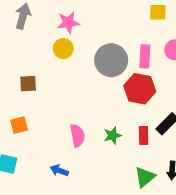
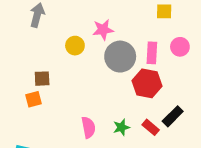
pink star: (68, 23) -> (103, 30), moved
orange square: (19, 125) -> (33, 99), moved
red rectangle: (144, 135) -> (151, 127), turned -49

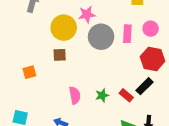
yellow circle: (75, 46) -> (64, 28), size x1.6
brown square: (42, 79) -> (60, 55), moved
red hexagon: (147, 83) -> (153, 59), moved

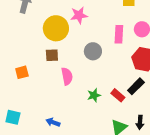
gray circle: (101, 37) -> (93, 51), moved, size x0.7
pink semicircle: (75, 95) -> (67, 76), moved

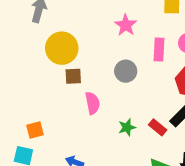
pink star: (79, 15) -> (126, 25), moved, turned -30
yellow circle: (56, 28) -> (62, 48), moved
orange square: (22, 72) -> (35, 130), moved

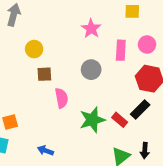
yellow circle: (62, 48) -> (34, 49), size x0.6
green star: (127, 127) -> (92, 120), size x1.6

